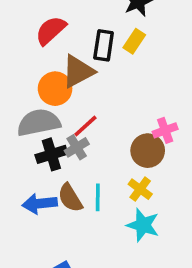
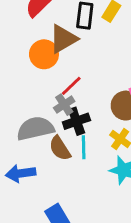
gray semicircle: (39, 123) -> (35, 129), moved
black cross: (51, 154) -> (76, 121), moved
blue arrow: (40, 204) -> (21, 173), moved

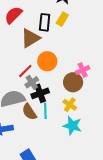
orange circle: (44, 54) -> (47, 61), moved
red line: (71, 86) -> (25, 71), moved

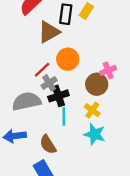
brown semicircle: (29, 112) -> (48, 144), moved

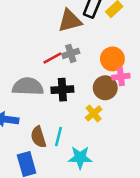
orange circle: (68, 59) -> (112, 59), moved
gray cross: (49, 83) -> (71, 53), moved
cyan line: (64, 116) -> (59, 137), moved
cyan star: (94, 134) -> (80, 158), moved, turned -30

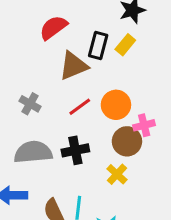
gray cross: (71, 53) -> (30, 104), moved, turned -35
red line: (52, 58) -> (80, 107), moved
orange circle: (112, 59) -> (116, 105), moved

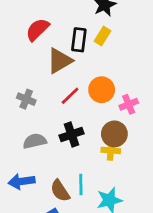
brown circle: (127, 141) -> (114, 134), moved
gray semicircle: (33, 152) -> (35, 141), size x0.7
yellow cross: (117, 174) -> (111, 150), turned -30

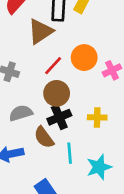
brown circle: (114, 134) -> (57, 93), moved
black cross: (72, 135) -> (59, 117), moved
brown semicircle: (60, 191) -> (44, 137), moved

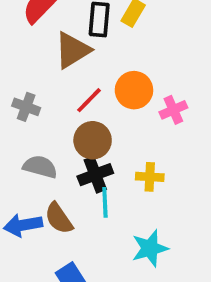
gray semicircle: (21, 113) -> (40, 167), turned 30
brown semicircle: (44, 137) -> (59, 218), moved
cyan line: (70, 153) -> (105, 202), moved

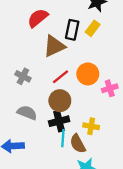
brown semicircle: (59, 218) -> (78, 144), moved

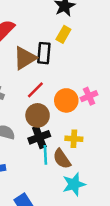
black rectangle: (72, 30) -> (44, 53), moved
orange circle: (88, 74) -> (66, 100), moved

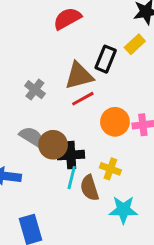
brown triangle: (25, 58) -> (79, 76), moved
brown circle: (38, 115) -> (53, 145), moved
cyan star: (74, 184) -> (123, 210), moved

